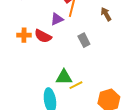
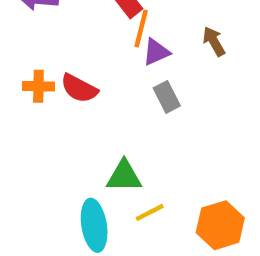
purple triangle: (57, 19) -> (156, 52), moved
yellow line: (76, 85) -> (150, 212), moved

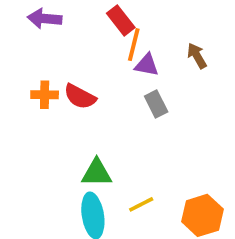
purple triangle: (156, 52) -> (147, 65), turned 35
green triangle: (124, 176) -> (97, 173), moved

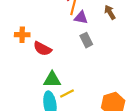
red semicircle: (80, 97) -> (42, 49), moved
yellow line: (141, 204) -> (67, 94), moved

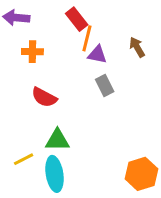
orange cross: (22, 35) -> (32, 52), moved
yellow line: (67, 94) -> (24, 159), moved

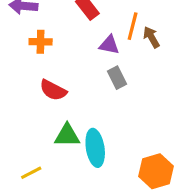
orange line: (87, 38) -> (133, 26), moved
yellow line: (24, 159) -> (31, 173), moved
cyan ellipse: (55, 174) -> (95, 148), moved

